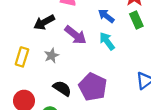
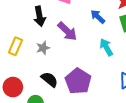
black arrow: (44, 22) -> (40, 16), turned -78
cyan arrow: (107, 41) -> (106, 47), moved

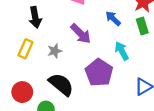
black arrow: (40, 16) -> (35, 17), moved
black semicircle: (50, 79) -> (61, 84), size x1.4
purple pentagon: (78, 81) -> (99, 73), moved

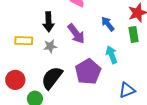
black arrow: (35, 17) -> (48, 22), moved
yellow rectangle: (25, 49) -> (24, 41), turned 60
black semicircle: (61, 84) -> (52, 78), turned -100

